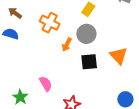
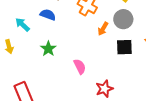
green star: (20, 97) -> (48, 49), moved

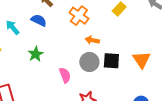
gray circle: (123, 19) -> (89, 62), moved
orange arrow: (103, 29) -> (92, 40), turned 64

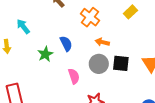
blue semicircle: (39, 20) -> (66, 44), moved, turned 35

